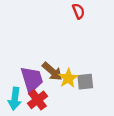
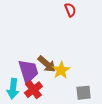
gray square: (85, 82) -> (84, 93), moved

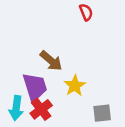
brown arrow: (47, 64) -> (51, 61), moved

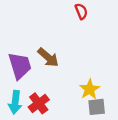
yellow star: (75, 86) -> (89, 89), moved
purple trapezoid: (35, 87) -> (20, 66), moved

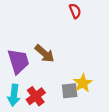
gray square: (97, 107) -> (70, 91), moved

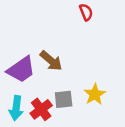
purple trapezoid: (18, 61) -> (21, 69), turned 72
gray square: (70, 91) -> (64, 99), moved

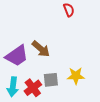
yellow star: (95, 94) -> (76, 76), turned 30

